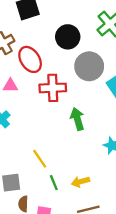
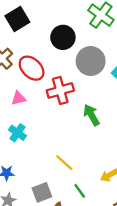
green line: (54, 183) -> (80, 191), moved

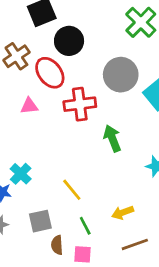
black circle: (63, 37) -> (69, 41), moved
cyan cross: (17, 133) -> (21, 174), moved

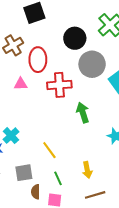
black circle: (69, 41) -> (75, 38), moved
red ellipse: (50, 73) -> (38, 60), turned 35
yellow arrow: (123, 213) -> (87, 170), turned -84

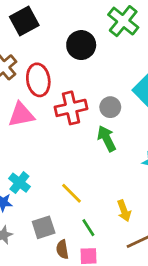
gray circle: (92, 64) -> (110, 107), moved, size x0.6
pink triangle: (21, 84) -> (21, 115), size x1.5

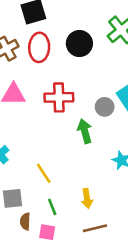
red ellipse: (38, 80) -> (39, 47), moved
gray circle: (110, 107) -> (105, 107), moved

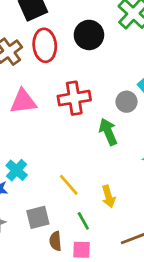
yellow arrow: (87, 198) -> (108, 196), moved

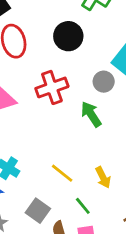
black circle: (89, 35) -> (68, 36), moved
gray square: (38, 217) -> (38, 211), turned -30

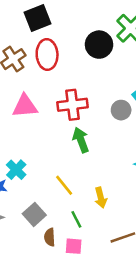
black circle: (68, 36) -> (99, 45), moved
green arrow: (91, 114) -> (81, 140), moved

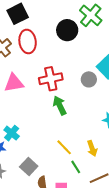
yellow line: (64, 185) -> (64, 147), moved
yellow arrow: (101, 198) -> (92, 148), moved
green line: (76, 219) -> (76, 167), moved

